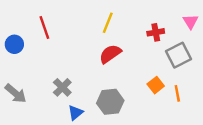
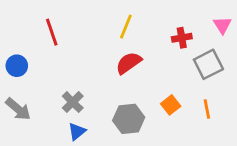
blue circle: (14, 44) -> (17, 66), moved
orange square: (156, 85) -> (171, 105), moved
blue triangle: (75, 113) -> (77, 131), moved

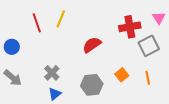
yellow line: (126, 27) -> (61, 19), moved
red cross: (182, 38) -> (130, 27), size x1.5

